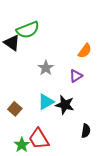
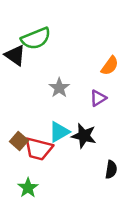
red trapezoid: (39, 139) -> (38, 149), moved, turned -45

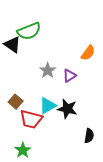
purple triangle: (98, 98) -> (69, 76), moved
brown square: (19, 141) -> (16, 102), moved

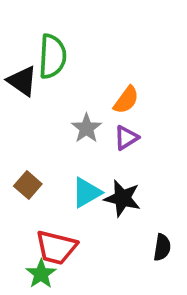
green semicircle: (29, 31) -> (52, 56), turned -65
orange semicircle: (88, 53) -> (126, 100), moved
red trapezoid: (31, 119) -> (56, 247), moved

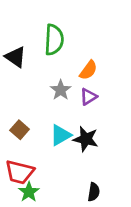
green semicircle: (52, 56) -> (54, 40), moved
red trapezoid: (56, 247) -> (20, 172), moved
black semicircle: (162, 247) -> (94, 192), moved

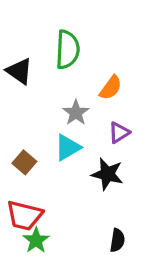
purple triangle: (88, 97) -> (119, 133), moved
cyan triangle: (61, 135) -> (68, 147), moved

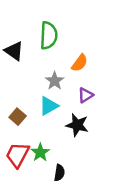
red trapezoid: (24, 215) -> (18, 155), turned 104
green star: (36, 240) -> (40, 152), moved
black semicircle: (117, 240) -> (59, 173), moved

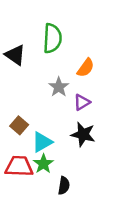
purple triangle: (86, 95) -> (82, 102), moved
cyan triangle: (49, 106) -> (42, 142), moved
red trapezoid: (18, 155) -> (19, 166), turned 64

